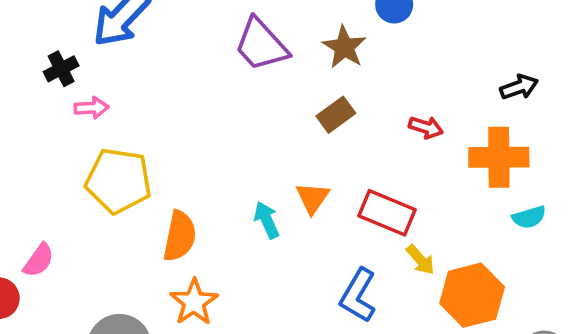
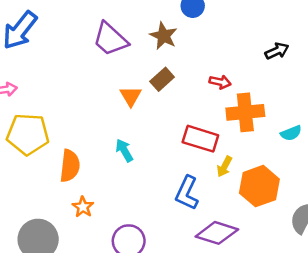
orange cross: (499, 157) -> (245, 112), moved
orange triangle: (313, 198) -> (131, 96), moved
yellow arrow: (420, 260) -> (224, 167), turned 75
orange star: (194, 302) -> (83, 207), size x0.7

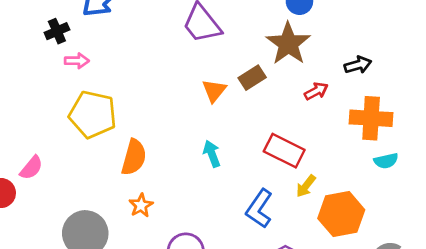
brown star: (164, 36) -> (288, 44), moved, size x1.4
black arrow: (277, 51) -> (358, 65), moved
red arrow: (220, 82) -> (316, 91), turned -50
orange cross: (245, 112) -> (371, 118), moved
cyan arrow: (124, 150) -> (212, 154), moved

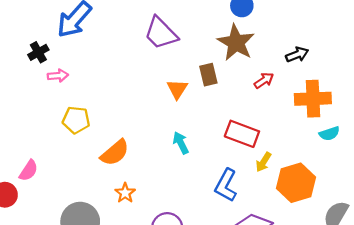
brown rectangle: (252, 78) -> (208, 75), turned -65
yellow pentagon: (93, 114) -> (76, 120), size x0.7
orange semicircle: (134, 157) -> (115, 153), turned 40

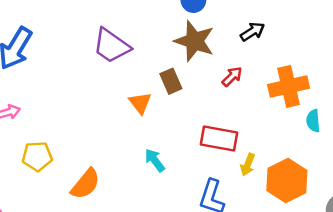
black arrow: (297, 55) -> (252, 32), moved
cyan semicircle: (329, 134) -> (313, 121), turned 114

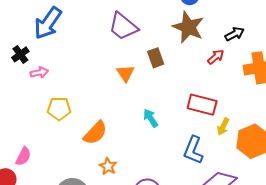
black arrow: (252, 32) -> (235, 34), moved
brown rectangle: (171, 81) -> (156, 58), moved
orange triangle: (140, 103) -> (125, 73), moved

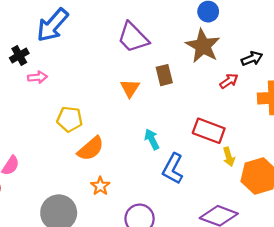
yellow pentagon: (59, 109) -> (70, 119), moved
yellow arrow: (223, 127) -> (229, 157), turned -48
blue L-shape: (193, 150) -> (173, 169), moved

